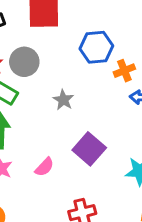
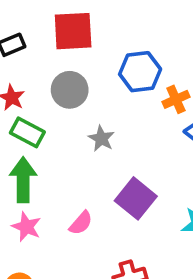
gray circle: (24, 62) -> (70, 90), moved

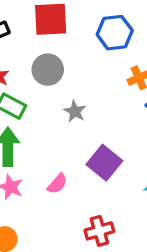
blue hexagon: (140, 72) -> (115, 33), moved

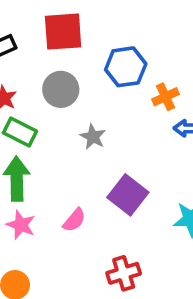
blue hexagon: (115, 33) -> (126, 67), moved

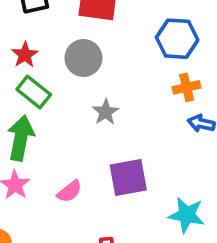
blue hexagon: (126, 67) -> (177, 39), moved
purple square: (128, 195) -> (128, 177), turned 30

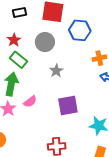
blue hexagon: (177, 39) -> (80, 30), moved
pink semicircle: (69, 191) -> (30, 102), moved

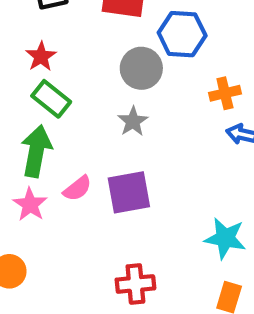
gray circle: (45, 42) -> (141, 68), moved
purple square: (68, 106) -> (129, 192), moved

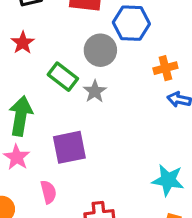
green rectangle: (51, 99) -> (63, 77), moved
pink semicircle: (77, 188) -> (48, 192), moved, turned -65
purple square: (129, 192) -> (69, 147), moved

